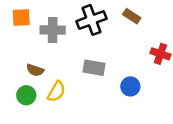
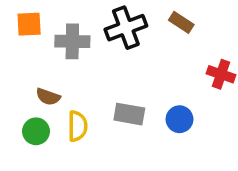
gray rectangle: (94, 68) -> (129, 114), moved
yellow semicircle: (56, 91) -> (77, 126), turned -30

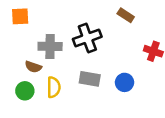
black cross: (126, 28) -> (87, 38), moved
gray cross: (72, 41) -> (50, 46), moved

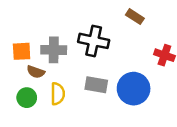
orange square: (20, 16) -> (22, 51), moved
black cross: (87, 38) -> (94, 41), turned 32
blue circle: (125, 82) -> (134, 89), size x1.6

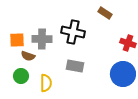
blue circle: (134, 89) -> (123, 74), moved
yellow semicircle: (58, 94) -> (46, 83), moved

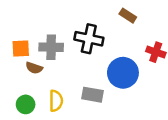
gray rectangle: (75, 66) -> (93, 95), moved
blue circle: (123, 74) -> (123, 73), moved
green circle: (21, 76) -> (26, 104), moved

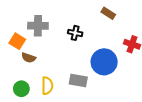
black cross: (89, 39) -> (75, 33), size x0.6
gray cross: (51, 47) -> (38, 26), moved
orange square: (21, 48) -> (17, 41), turned 35

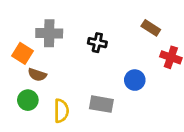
brown rectangle: (108, 13) -> (151, 28), moved
blue circle: (104, 62) -> (135, 80), size x0.6
green circle: (21, 89) -> (28, 100), moved

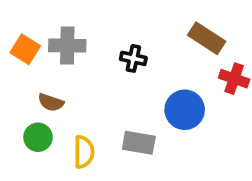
brown rectangle: (151, 28) -> (207, 38), size x1.4
orange square: (22, 53) -> (25, 49), moved
blue circle: (135, 80) -> (185, 110), size x1.4

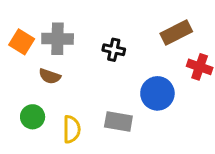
brown rectangle: (207, 38) -> (176, 33), turned -60
brown semicircle: (51, 102) -> (50, 76), moved

